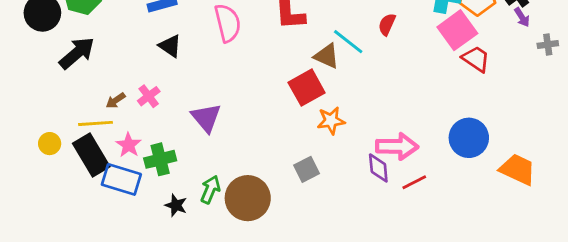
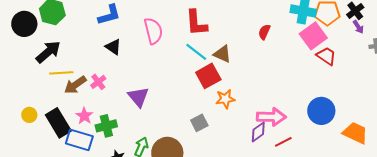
cyan line: (348, 42) -> (196, 52), moved
brown arrow: (116, 100) -> (75, 85), size x1.6
yellow line: (96, 123) -> (61, 73), moved
purple diamond: (378, 168) -> (258, 132), turned 60
gray square: (307, 169) -> (199, 123), moved

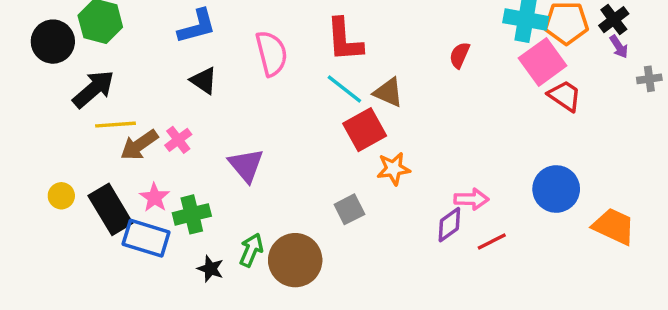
pink arrow: (271, 117) -> (471, 199), size x0.7

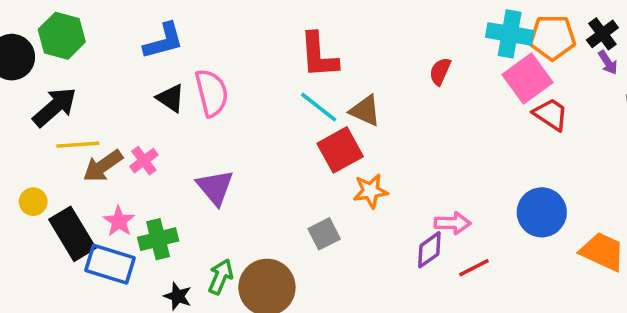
pink semicircle: (271, 53) -> (212, 93), moved
yellow circle: (61, 196) -> (33, 202), moved

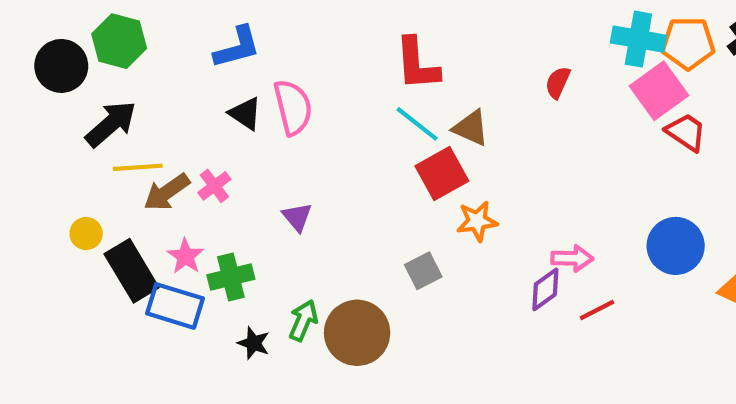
purple triangle: (215, 187) -> (297, 217), size x0.7

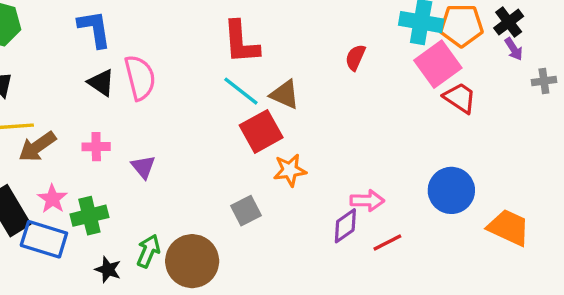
blue L-shape: (237, 47) -> (94, 29), turned -84
pink cross: (214, 186) -> (96, 147), moved, turned 36

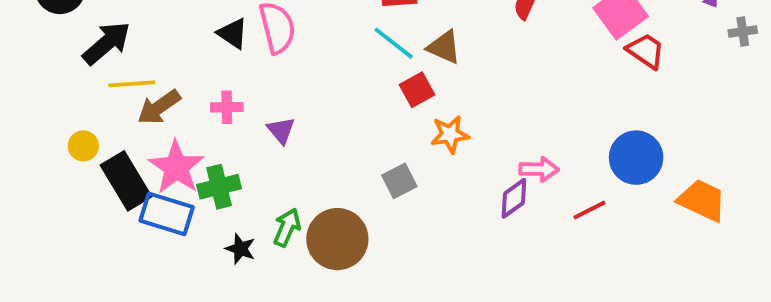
red square: (261, 131) -> (417, 90), size x0.7
pink star: (52, 199) -> (176, 167), size x1.6
red line: (387, 243) -> (590, 210), moved

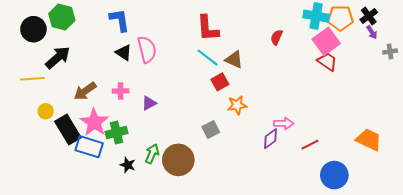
red trapezoid: (646, 51) -> (327, 62), moved
yellow line: (132, 84) -> (32, 79), moved
purple triangle: (281, 130) -> (149, 103), turned 42
blue circle: (636, 158) -> (334, 175), moved

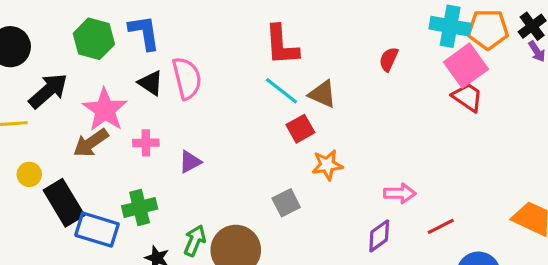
green hexagon: (62, 17) -> (94, 39), moved
pink star: (94, 122) -> (105, 110), moved
purple diamond: (271, 139) -> (379, 236), moved

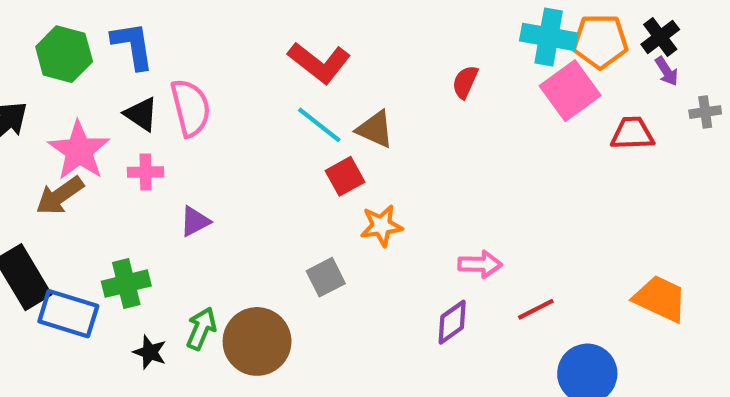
red L-shape: (281, 45) -> (319, 63), turned -48
red trapezoid: (467, 97) -> (632, 133), moved, turned -36
pink cross: (146, 143) -> (146, 172), moved

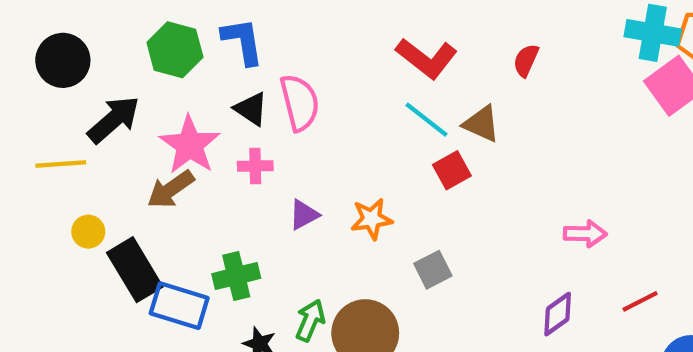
red semicircle: (465, 82) -> (526, 60), moved
orange star: (381, 226) -> (372, 219), moved
pink arrow: (480, 264) -> (585, 234), moved

